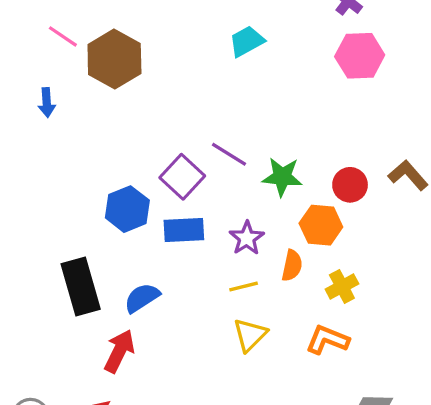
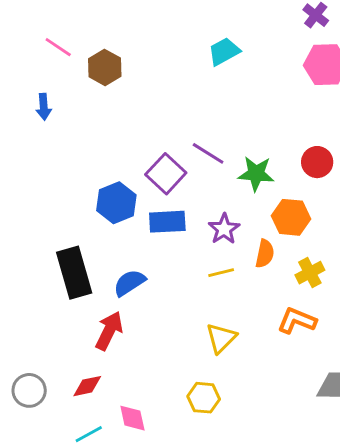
brown hexagon: (114, 59) -> (105, 67), size x0.7
red circle: (350, 185) -> (317, 162), moved
yellow triangle: (250, 335) -> (221, 338), moved

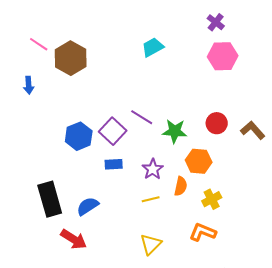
brown hexagon: (105, 67) -> (71, 58), size x1.4
blue hexagon: (116, 203) -> (79, 136), moved
blue rectangle: (167, 222) -> (114, 164), size x0.7
red arrow: (109, 331) -> (74, 239), turned 96

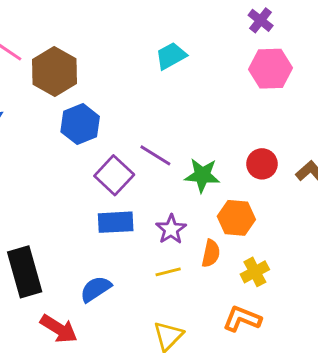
blue hexagon: (79, 136) -> (80, 124), moved
blue rectangle: (114, 164) -> (116, 222), size x1.4
blue semicircle: (88, 206) -> (96, 289), moved

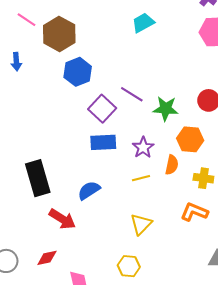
yellow cross: (255, 272) -> (203, 178), turned 36

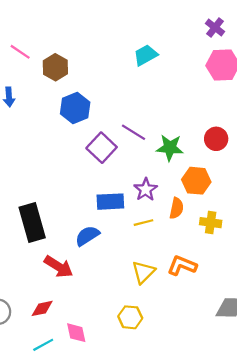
brown hexagon: (59, 34) -> (55, 67), size x0.7
blue rectangle: (103, 142) -> (110, 202), moved
orange L-shape: (194, 212) -> (182, 266), moved

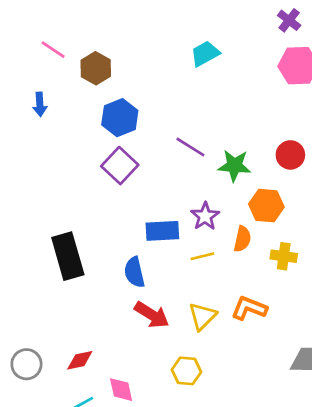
purple square: (102, 148) -> (120, 166), moved
blue semicircle: (87, 236) -> (134, 272), turned -70
red arrow: (59, 267) -> (152, 315), moved

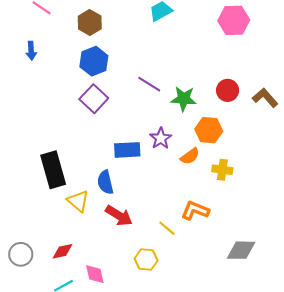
brown hexagon: (96, 68) -> (90, 23), moved
orange semicircle: (242, 239) -> (190, 156), turned 42
yellow line: (202, 256) -> (167, 228), moved, turned 54
yellow triangle: (202, 316) -> (78, 201), moved, turned -35

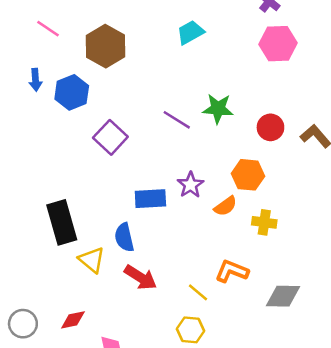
brown hexagon: (90, 23) -> (105, 46), size x1.4
blue hexagon: (94, 61) -> (72, 92), moved
green star: (184, 99) -> (218, 109), moved
gray diamond: (241, 250) -> (283, 296), moved
yellow hexagon: (146, 260) -> (190, 330), moved

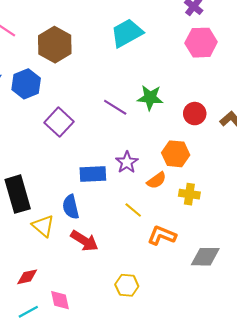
cyan trapezoid: (190, 32) -> (127, 33), size x1.4
yellow line: (198, 292) -> (133, 210), moved

